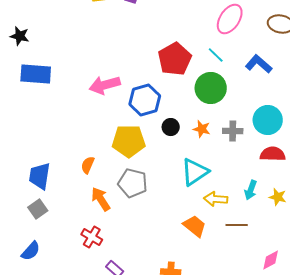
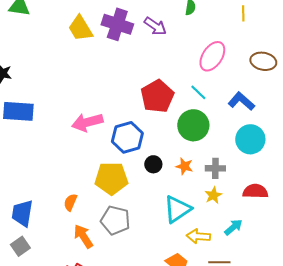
cyan circle: (268, 120) -> (250, 139), moved
cyan arrow: (251, 190) -> (233, 227), turned -150
yellow star: (278, 197) -> (213, 195), moved, turned 30

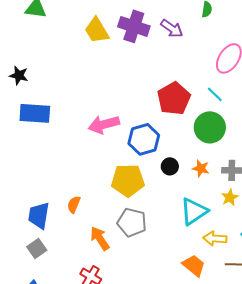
orange semicircle: (70, 202) -> (74, 204), moved

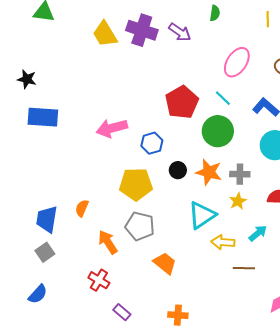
blue hexagon: (144, 139) -> (152, 143), size x0.7
orange star: (201, 168) -> (209, 172), size x1.5
orange trapezoid: (194, 265) -> (165, 263), moved

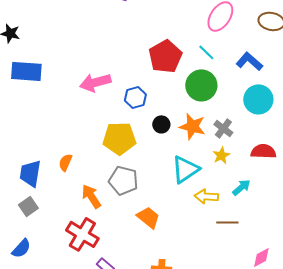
gray cross: (240, 174) -> (223, 128), turned 36
red cross: (99, 280) -> (82, 234), size x1.5

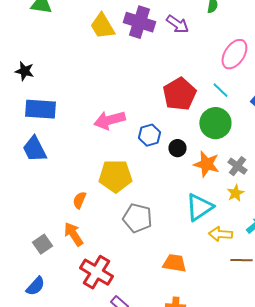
black circle: (161, 124) -> (177, 148), moved
yellow pentagon: (119, 138) -> (115, 176), moved
blue trapezoid: (30, 173) -> (34, 149), moved, turned -36
orange arrow: (91, 196) -> (73, 234), moved
orange trapezoid: (148, 217) -> (174, 263), moved, turned -30

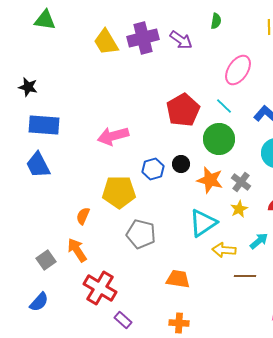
purple cross: (139, 22) -> (143, 38), turned -32
blue hexagon: (149, 135) -> (153, 169), moved

